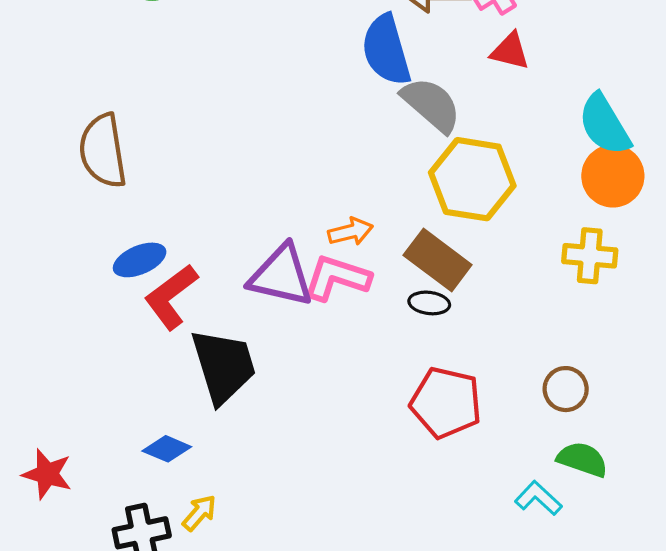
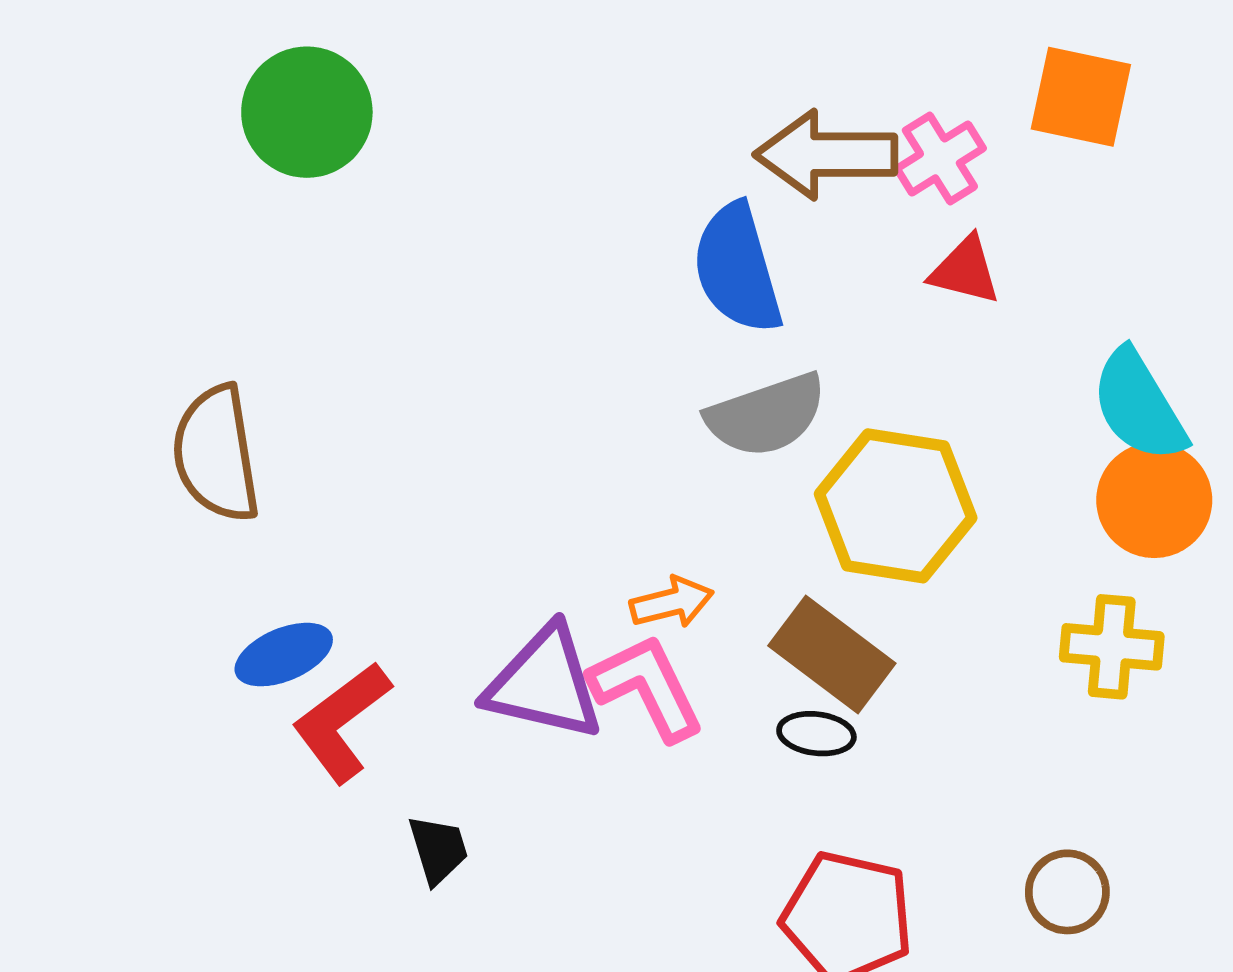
gray semicircle: (431, 105) -> (766, 415), moved, turned 120
pink L-shape: (337, 278) -> (647, 687), turned 46
black trapezoid: (224, 366) -> (438, 849), size x0.5

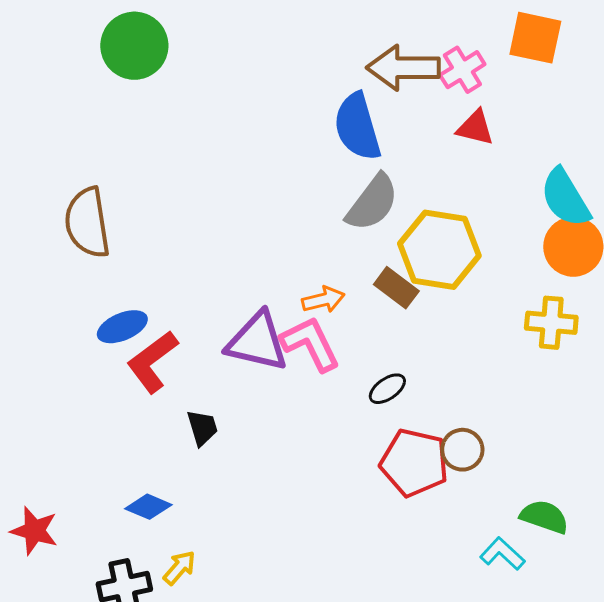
gray semicircle: (766, 415) -> (372, 203), turned -34
brown rectangle: (832, 655) -> (396, 288), moved, size x0.7
black ellipse: (816, 734) -> (387, 389), moved, turned -42
brown circle: (1067, 892) -> (462, 450), moved

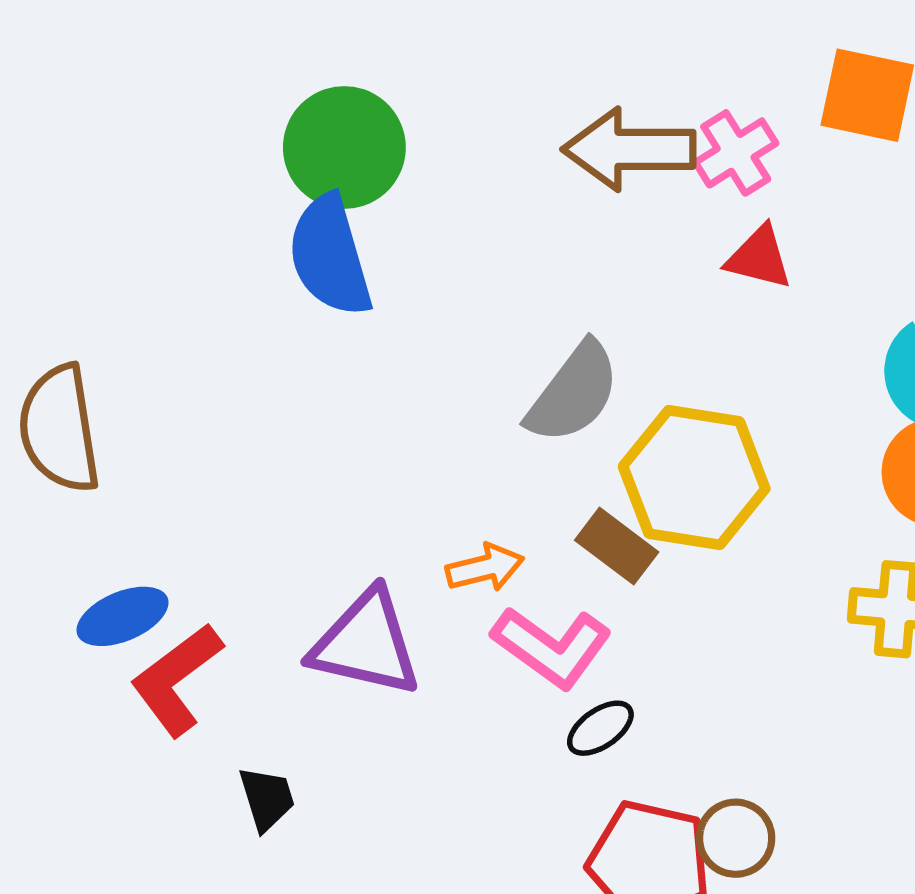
green circle: (134, 46) -> (344, 147), moved
blue semicircle: (357, 127) -> (330, 256), moved
pink L-shape: (310, 344) -> (552, 647), moved, turned 152

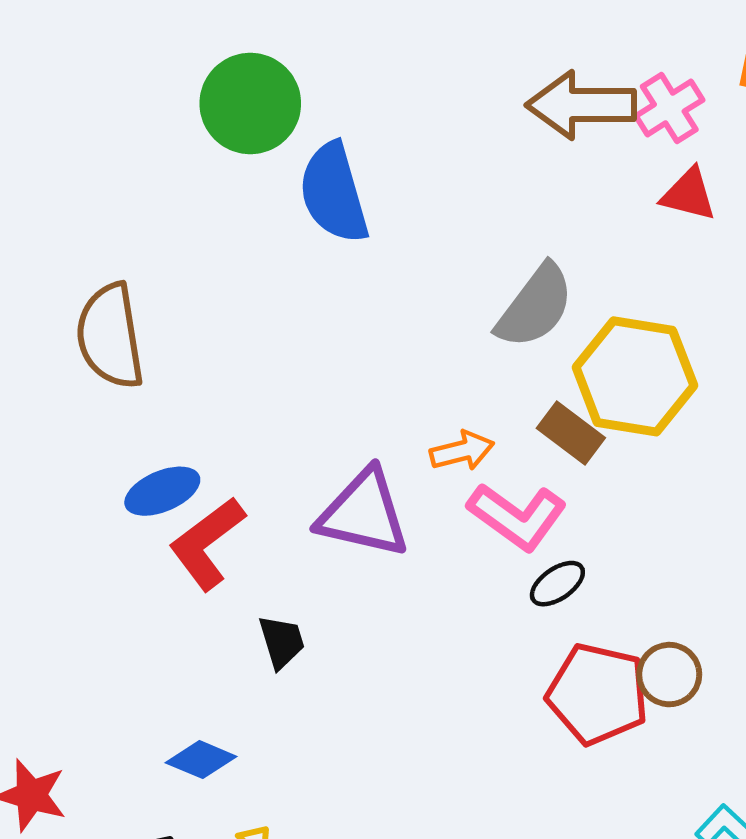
green circle: (344, 147) -> (250, 104), moved

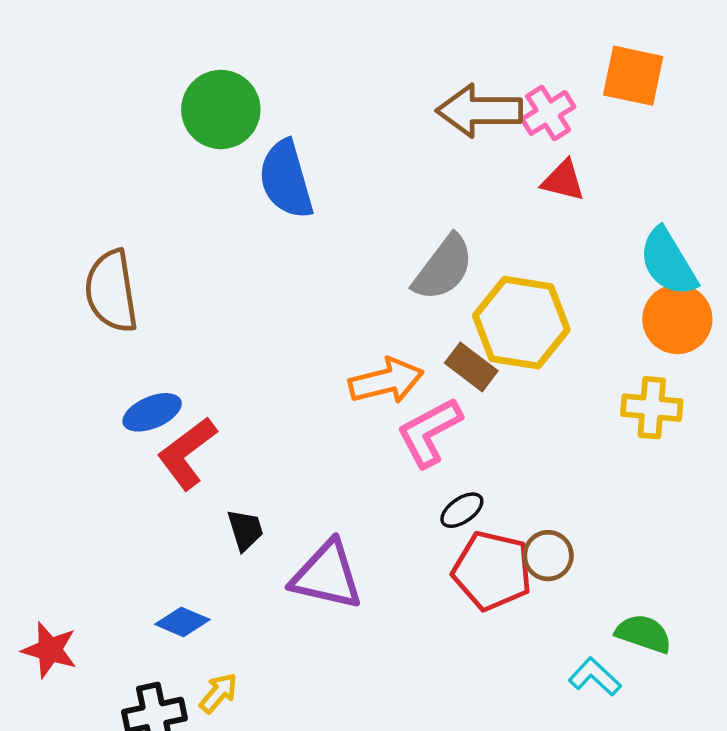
orange arrow: (462, 451) -> (386, 381), size x1.5
purple triangle: (364, 514) -> (327, 575), moved
pink L-shape: (517, 516) -> (429, 432), turned 116
black ellipse: (557, 584) -> (462, 510), moved

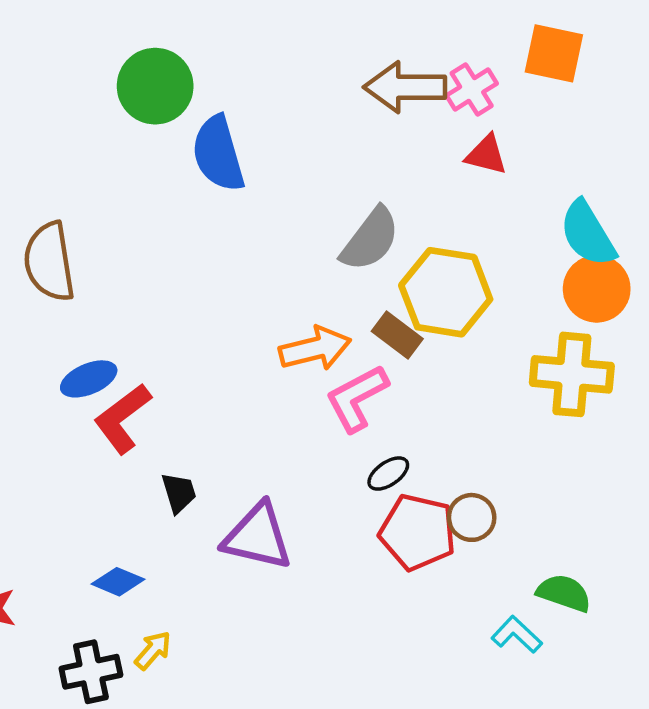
yellow cross: (652, 408) -> (572, 374), size x1.4

